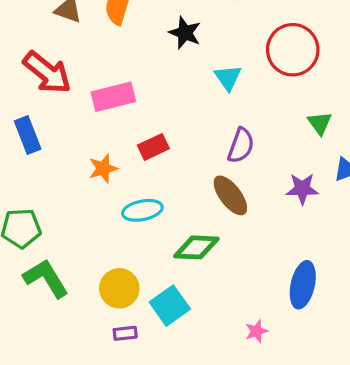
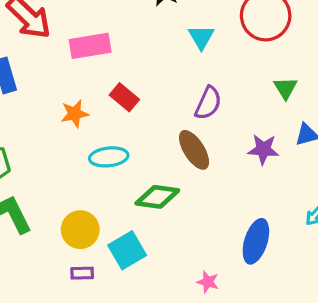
red rectangle: (153, 147) -> (124, 97), turned 60
pink star: (256, 331) -> (208, 282), turned 30

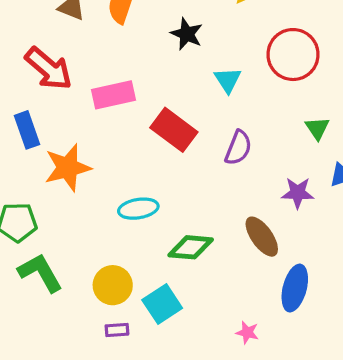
red rectangle: (124, 97) -> (174, 130), moved, size x1.5
orange star: (75, 114) -> (68, 168), moved, size x1.6
brown ellipse: (194, 150) -> (262, 237), moved

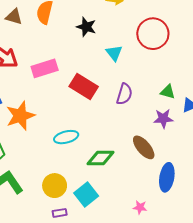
green triangle: (317, 128) -> (168, 92), moved, turned -35

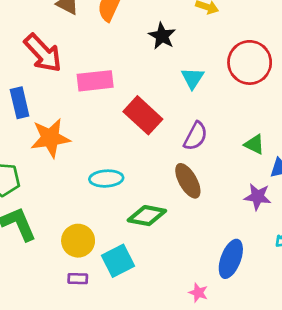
purple star: (163, 119) -> (258, 197), moved
brown ellipse: (144, 147) -> (188, 181), moved
pink star: (140, 207) -> (198, 293), moved

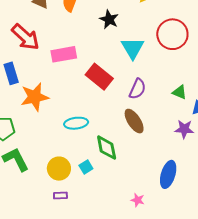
cyan triangle: (193, 78) -> (133, 48), size x1.4
green diamond: (147, 216) -> (107, 148), turned 72
cyan square: (118, 261) -> (86, 167), moved, size x0.6
pink star: (198, 293) -> (138, 200), moved

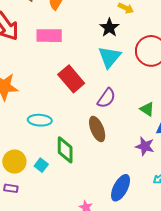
black star: (109, 19) -> (109, 28), moved
pink rectangle: (64, 54) -> (49, 36), moved
cyan square: (86, 167) -> (41, 165), turned -32

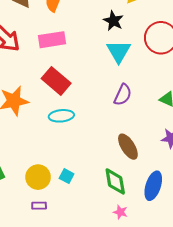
red rectangle: (71, 79) -> (56, 81), moved
cyan ellipse: (40, 120) -> (61, 116), moved
brown ellipse: (97, 129) -> (128, 147), moved
green diamond: (65, 150) -> (115, 181), moved

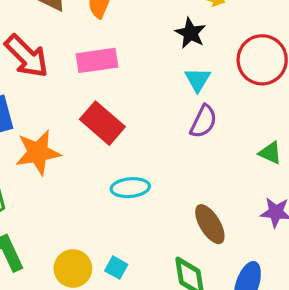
cyan triangle: (119, 51) -> (198, 80), size x0.7
purple semicircle: (123, 95) -> (203, 121), moved
cyan ellipse: (61, 116) -> (130, 188), moved

